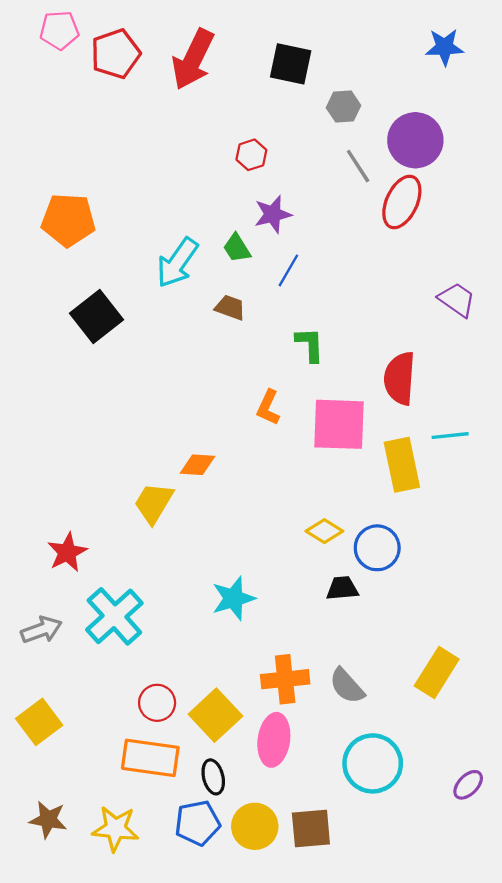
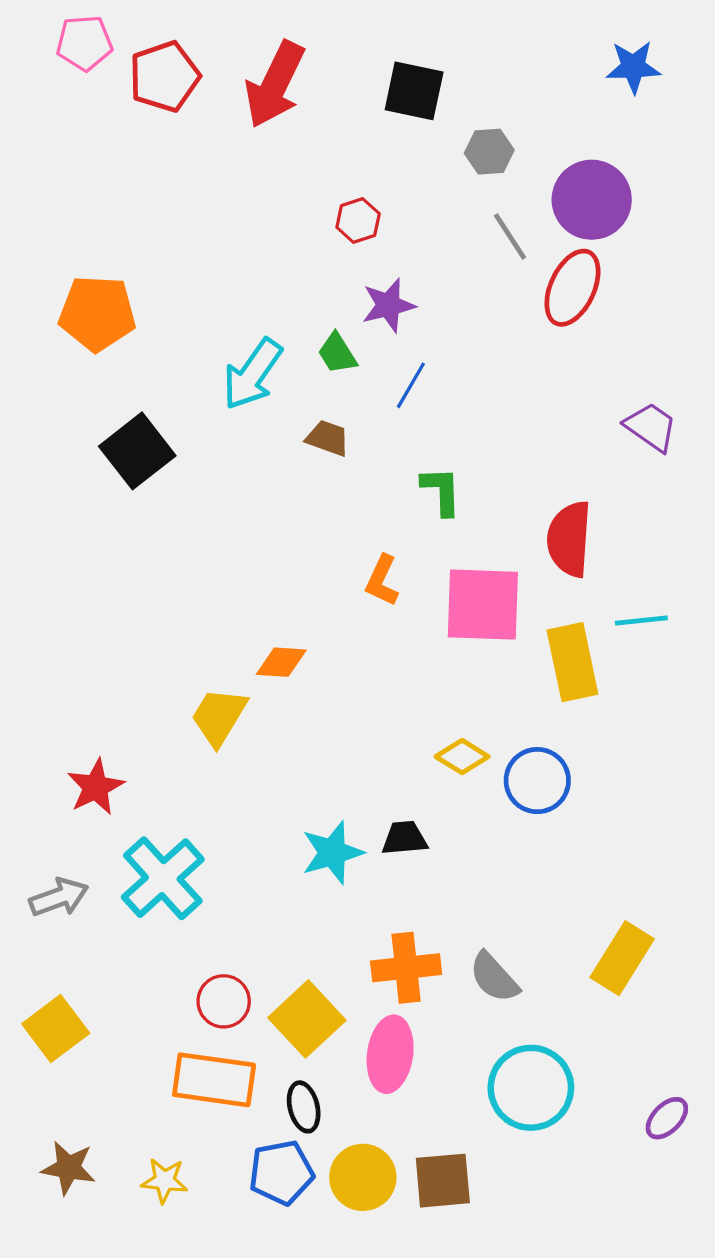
black trapezoid: (342, 588) -> (404, 838), moved
yellow star: (116, 829) -> (164, 1181), size x0.7

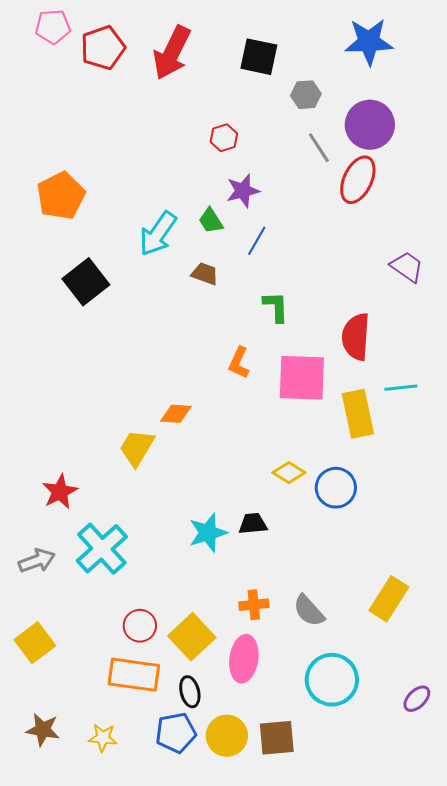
blue star: (633, 67) -> (369, 42), moved, size x1.4
orange pentagon: (97, 313) -> (61, 196), turned -30
orange cross: (406, 968) -> (254, 605), size x0.7

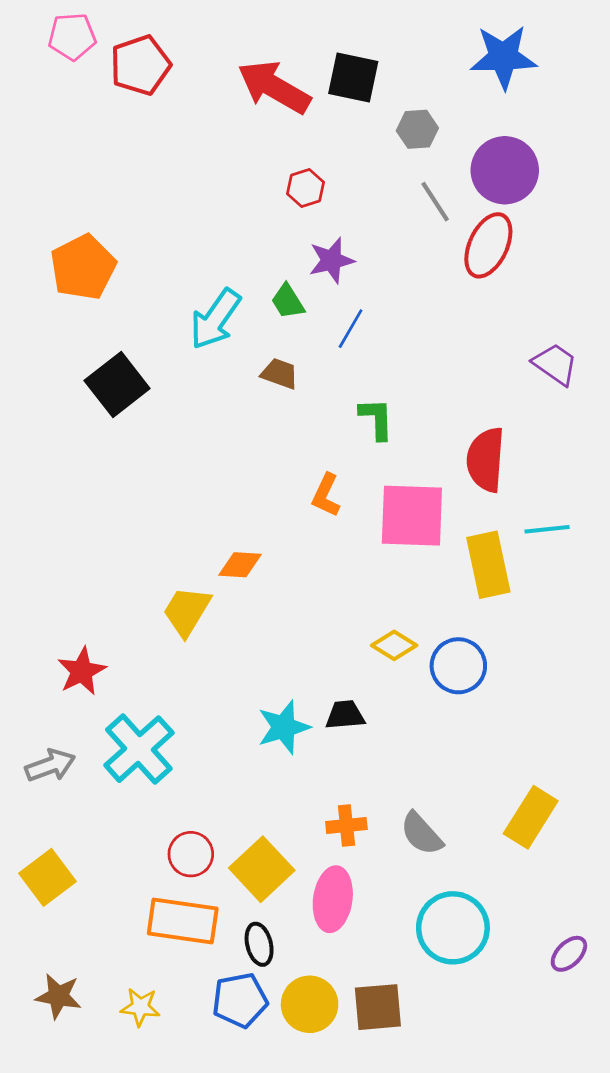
red arrow: (172, 53) -> (274, 87), moved, turned 94

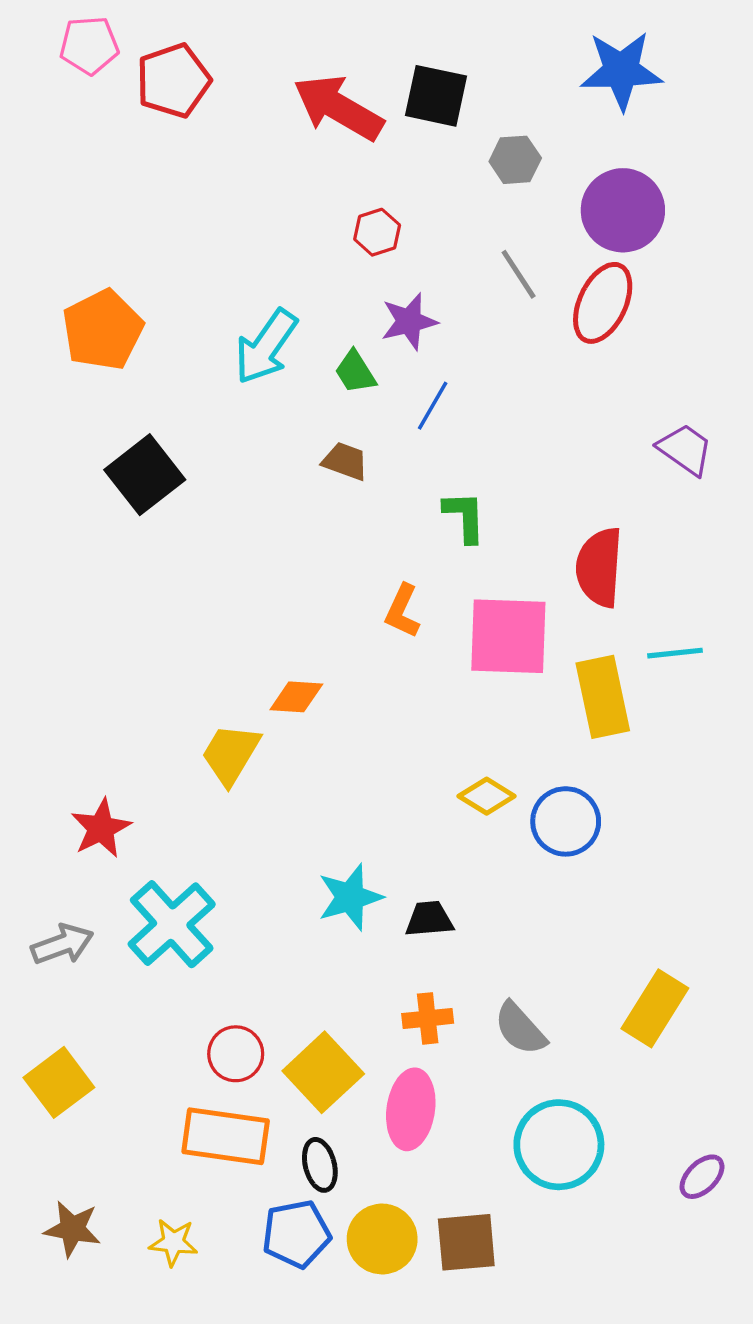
gray line: (435, 202) -> (519, 274), moved
cyan arrow: (215, 319) -> (266, 347), moved
black trapezoid: (345, 715) -> (429, 919), moved

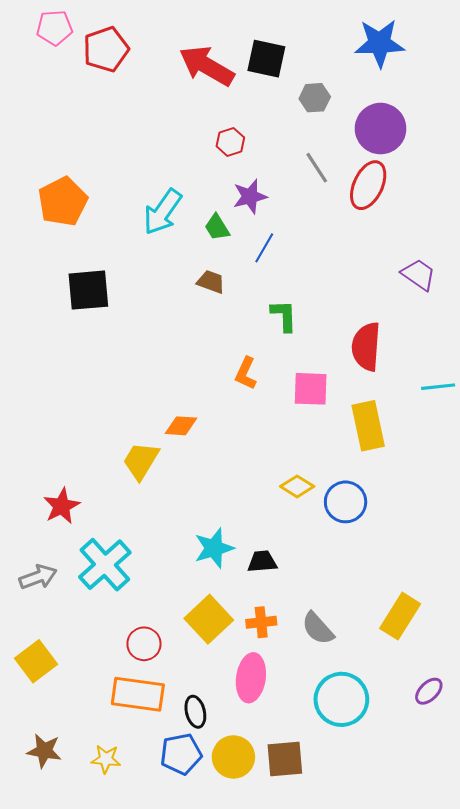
black square: (145, 475) -> (88, 290), turned 33
pink square: (508, 636) -> (311, 389), size x0.7
cyan line: (675, 653) -> (438, 387), moved
yellow square: (323, 1072) -> (209, 619), moved
purple ellipse: (702, 1177) -> (429, 691), moved

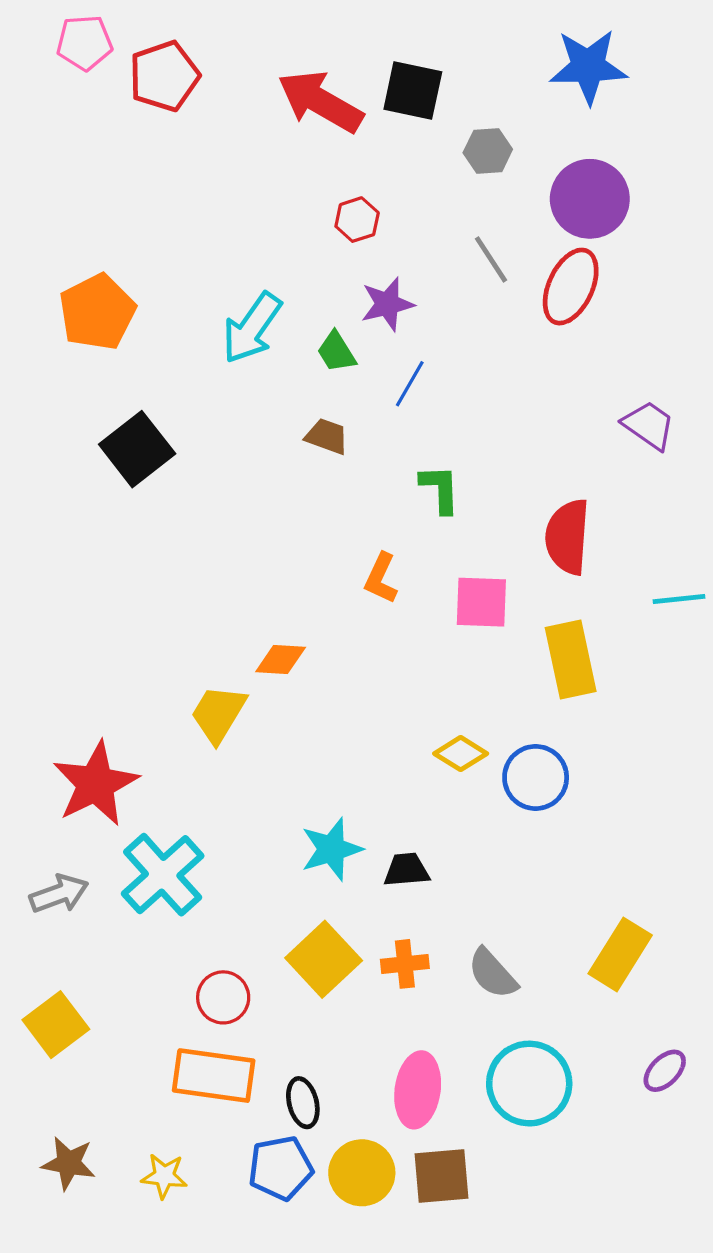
black square: (88, 290) -> (137, 449), turned -33
red star: (62, 506) -> (96, 784), size x1.5
pink ellipse: (251, 678) -> (418, 1090), moved

